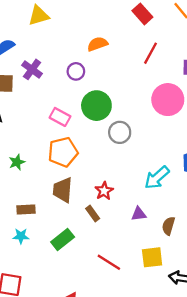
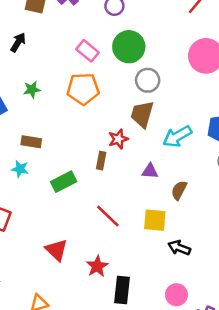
brown trapezoid: (63, 190) -> (142, 114), moved
brown rectangle: (93, 213) -> (101, 161), turned 35

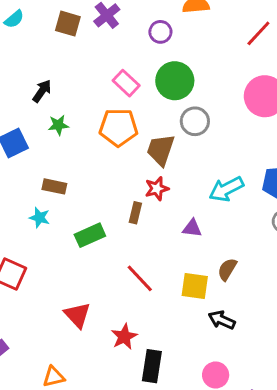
black arrow: (18, 42) -> (42, 91), moved
brown trapezoid: (142, 114) -> (161, 150), moved
brown semicircle: (179, 190) -> (227, 269), moved

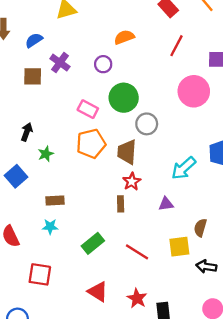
green rectangle: (90, 235) -> (93, 243), moved

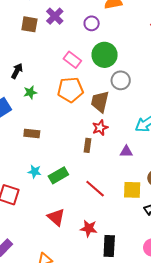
cyan star: (50, 227) -> (35, 172), moved
red star: (137, 298) -> (89, 228), turned -30

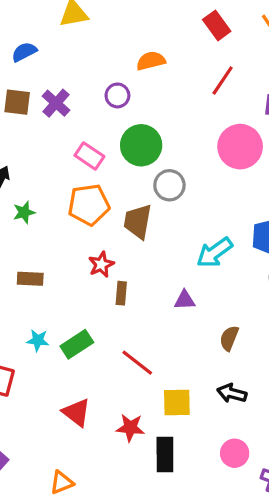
purple cross: (55, 16) -> (56, 103), moved
red star: (100, 128) -> (101, 264), moved
yellow square: (132, 190) -> (177, 402), moved

